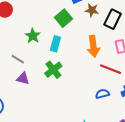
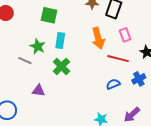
green square: (64, 18) -> (49, 15), moved, turned -30
green star: (33, 36) -> (38, 46), moved
purple triangle: (23, 78) -> (38, 90), moved

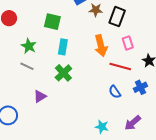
green star: (38, 46) -> (29, 46), moved
blue semicircle: (113, 84) -> (115, 92), turned -104
purple triangle: (38, 90) -> (40, 96), turned -40

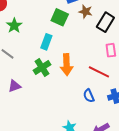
green square: (52, 22) -> (60, 17), moved
green star: (29, 46) -> (14, 26), moved
orange arrow: (101, 46) -> (67, 65), moved

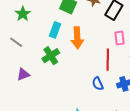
orange arrow: (67, 65) -> (77, 38), moved
red line: (99, 72) -> (108, 60), turned 65

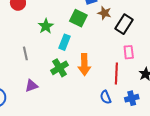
green star: (23, 14) -> (46, 26), moved
orange arrow: (77, 38) -> (84, 65), moved
gray line: (16, 42) -> (25, 53), turned 40

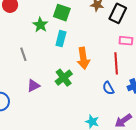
green square: (78, 18) -> (62, 13), moved
pink rectangle: (129, 52) -> (126, 41), turned -72
green cross: (60, 68) -> (64, 78), moved

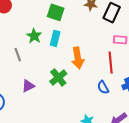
green star: (40, 25) -> (34, 36), moved

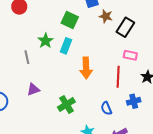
green cross: (58, 77) -> (66, 104), moved
blue semicircle: (103, 87) -> (106, 108), moved

